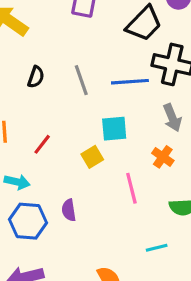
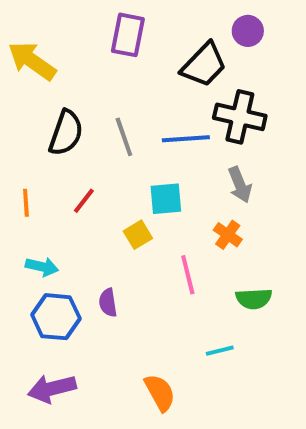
black semicircle: (36, 77) -> (66, 133), size x1.6
red line: (42, 144) -> (84, 201), moved

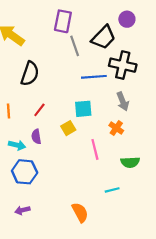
gray line: (124, 137) -> (75, 46), moved
purple semicircle: (108, 303) -> (36, 137), moved
purple arrow: (52, 389) -> (22, 210), size x0.6

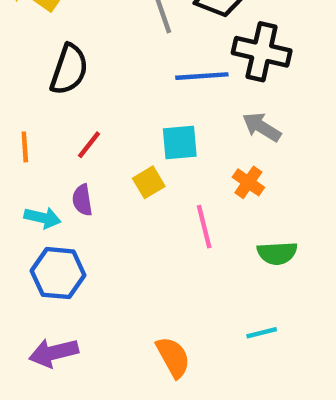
gray arrow: (123, 101) -> (262, 127), turned 144
cyan line: (112, 190) -> (262, 333), moved
purple arrow: (22, 210) -> (54, 353), size x1.5

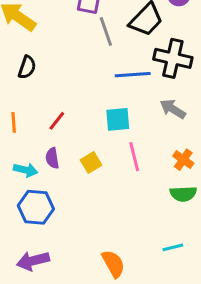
black semicircle: (69, 69) -> (27, 67), moved, size x0.7
yellow square: (149, 182) -> (91, 163), moved
orange cross: (248, 182) -> (183, 160), moved
pink line: (204, 227) -> (134, 157), moved

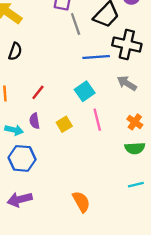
cyan square: (118, 119) -> (85, 91), turned -30
cyan line: (173, 247) -> (136, 185), moved

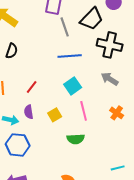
blue line: (96, 57) -> (70, 56), moved
green semicircle: (135, 148) -> (76, 139), moved

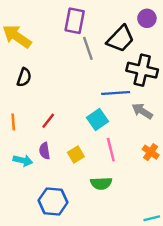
blue line: (70, 56) -> (116, 93), moved
blue hexagon: (18, 145) -> (53, 201), moved

